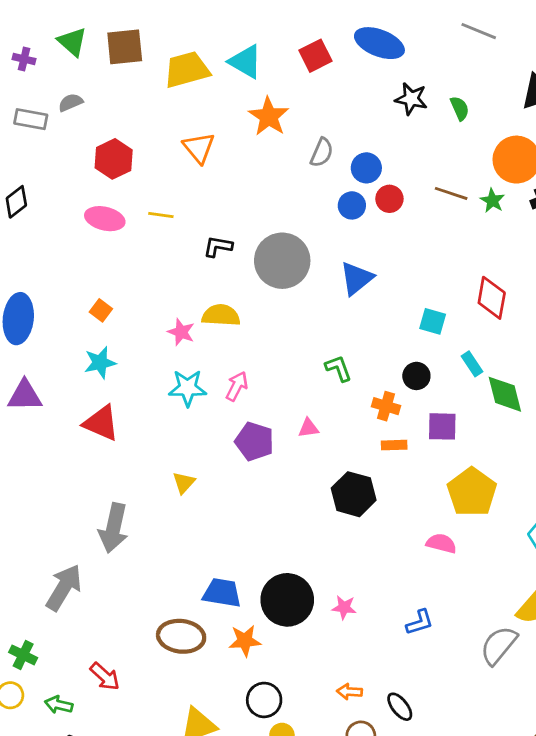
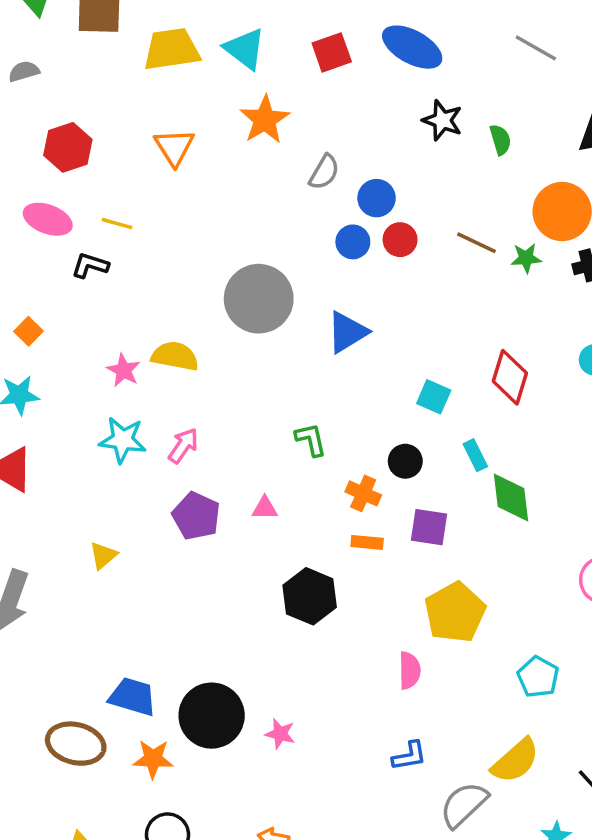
green star: (492, 201) -> (526, 258), turned 30
black L-shape: (218, 247) -> (90, 265), moved
pink semicircle: (441, 543) -> (410, 671), turned 68
blue L-shape: (420, 622) -> (409, 756), moved

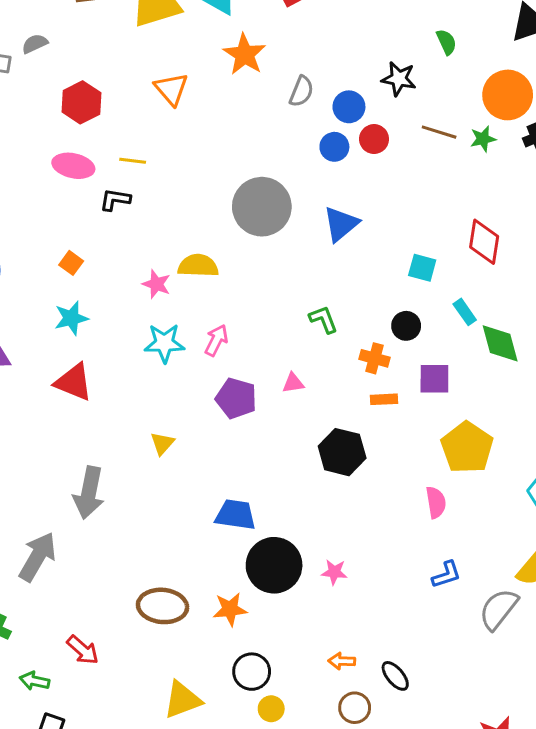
black star: (442, 120) -> (399, 79), moved
blue trapezoid: (133, 697) -> (235, 515), moved

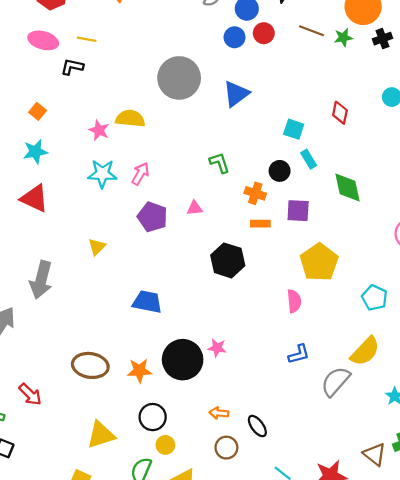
red diamond: (484, 242) -> (340, 113), size x0.7
cyan rectangle: (465, 312) -> (309, 159), moved
black circle: (274, 565) -> (183, 360), moved

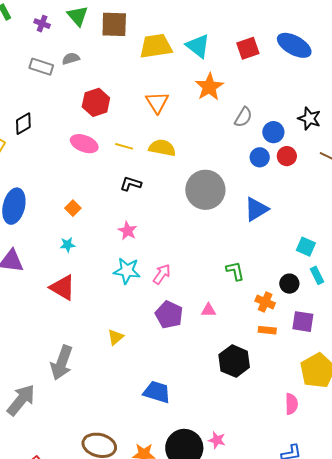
black L-shape: (72, 67) -> (131, 184), moved
yellow semicircle: (130, 119) -> (162, 148), moved
cyan star: (35, 152) -> (67, 245), size x0.7

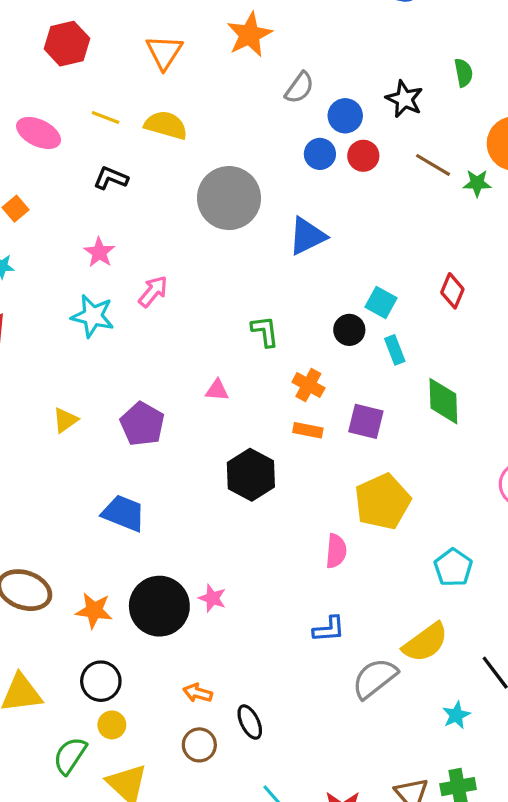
pink ellipse: (84, 144) -> (39, 133), moved
pink arrow: (162, 274) -> (153, 291), moved
black circle: (289, 284) -> (349, 330), moved
purple pentagon: (169, 315) -> (142, 424), moved

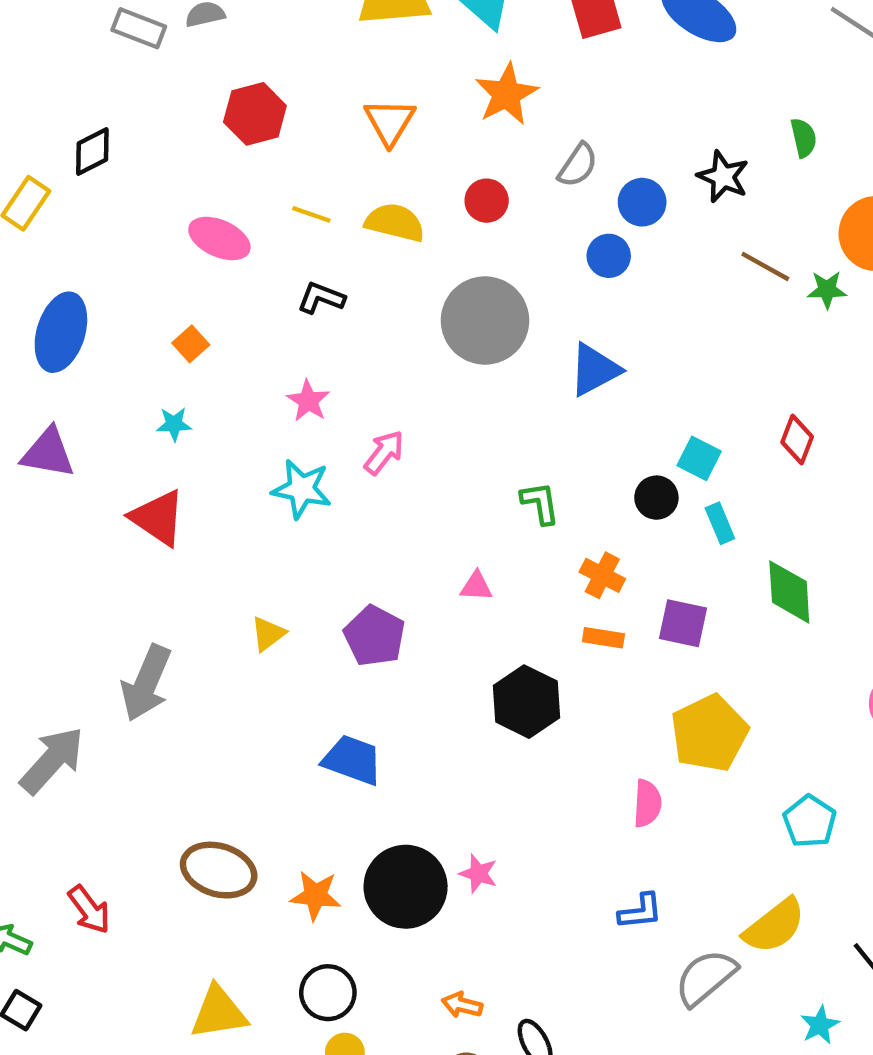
red circle: (363, 156) -> (487, 201), moved

